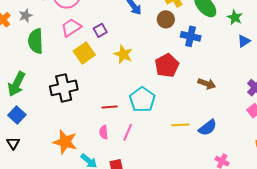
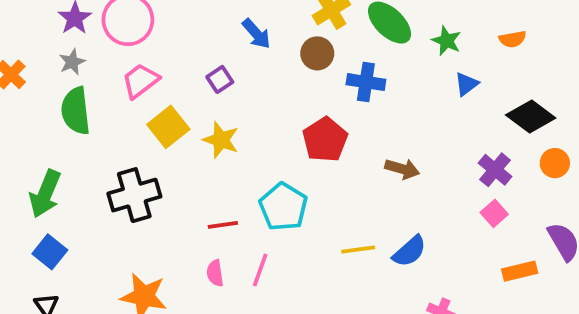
gray star: (26, 16) -> (72, 62), moved
purple square: (100, 30) -> (220, 79), moved
yellow star: (123, 54) -> (221, 140), moved

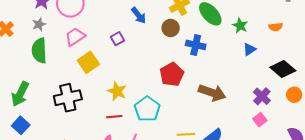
yellow star: (221, 140) -> (117, 91), moved
brown arrow: (402, 169) -> (212, 93), size x1.5

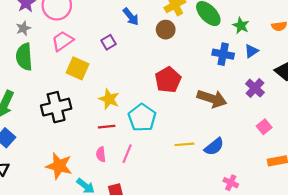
blue cross: (196, 45) -> (223, 54), moved
yellow square: (88, 62) -> (78, 68), turned -30
purple cross: (262, 96) -> (255, 88), moved

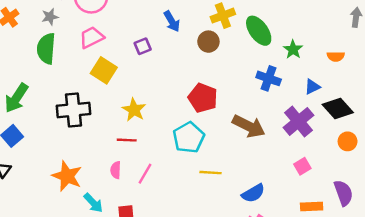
blue triangle: (251, 51) -> (312, 87), moved
red pentagon: (168, 80) -> (203, 98), turned -30
purple cross: (255, 88) -> (298, 121), size x1.4
cyan pentagon: (142, 118) -> (189, 138), moved
blue semicircle: (214, 147) -> (253, 193), moved

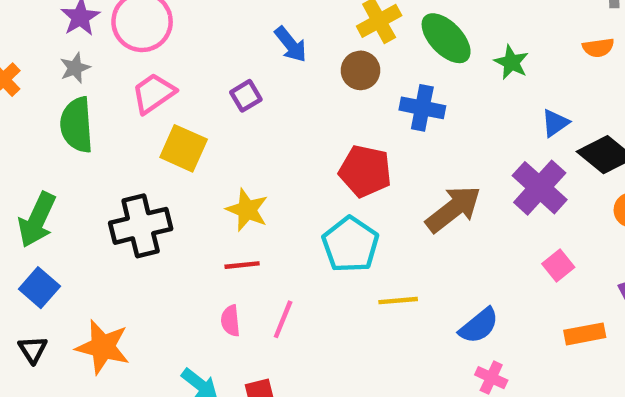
orange semicircle: (336, 57) -> (598, 48), moved
blue cross: (269, 78) -> (422, 108), moved
brown arrow: (249, 126) -> (453, 209), turned -56
orange star: (67, 176) -> (103, 347), moved

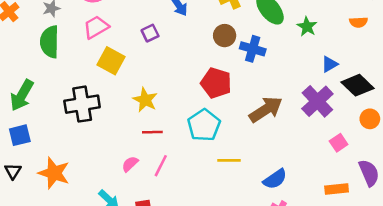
brown circle: (360, 70) -> (225, 36), moved
red line: (242, 265) -> (152, 132), moved
pink square: (558, 265) -> (339, 143), moved
blue square: (39, 288) -> (20, 135), turned 30
pink semicircle: (230, 321) -> (130, 164), turned 48

